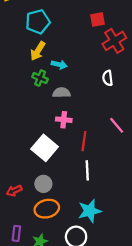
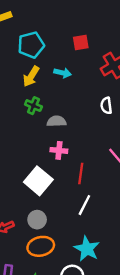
red square: (97, 19) -> (81, 42), moved
cyan arrow: (59, 65) -> (63, 73), moved
white line: (87, 170) -> (84, 205), turned 30
cyan star: (90, 211) -> (87, 249), turned -30

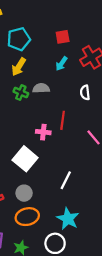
cyan arrow: (63, 73) -> (61, 64), moved, turned 112
gray semicircle: (57, 121) -> (41, 88), moved
red line: (81, 174) -> (63, 120), moved

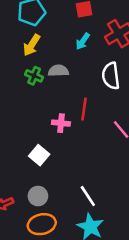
white semicircle: (85, 93) -> (111, 76), size x1.5
white square: (25, 159) -> (39, 155), size x0.7
white line: (66, 180) -> (88, 196), moved, turned -60

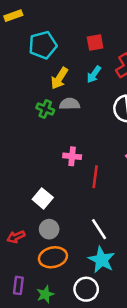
yellow arrow: (32, 45) -> (59, 78), moved
red line: (84, 109) -> (95, 177), moved
white square: (39, 155) -> (43, 198), moved

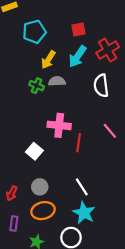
cyan arrow: (94, 74) -> (77, 56), size x1.5
pink cross: (72, 156) -> (59, 125), size x1.5
white square: (43, 198) -> (34, 151), moved
red arrow: (16, 237) -> (12, 193), turned -40
purple rectangle: (18, 285) -> (14, 224), moved

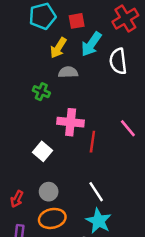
red square: (79, 30) -> (77, 21), moved
red cross: (108, 50) -> (125, 19), moved
green cross: (37, 86) -> (41, 92), moved
white semicircle: (101, 86) -> (118, 61), moved

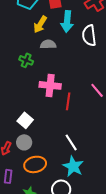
cyan arrow: (91, 44) -> (67, 21), turned -30
white square: (42, 151) -> (25, 120), moved
gray circle: (49, 192) -> (24, 142), moved

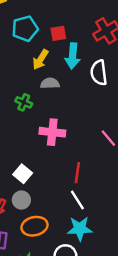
red line: (68, 101) -> (77, 173), moved
cyan star: (73, 166) -> (80, 229), turned -30

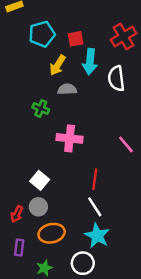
cyan star: (80, 229) -> (97, 236), turned 30

